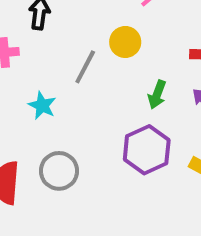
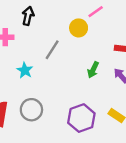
yellow circle: (125, 42) -> (79, 28), moved
purple hexagon: (147, 150) -> (81, 118), moved

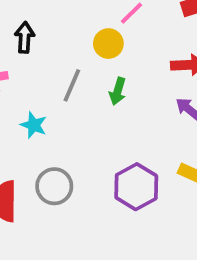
green arrow: (93, 70) -> (118, 91), moved

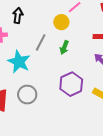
cyan star: (34, 125) -> (19, 62), size x1.6
purple hexagon: (136, 187) -> (71, 84), moved

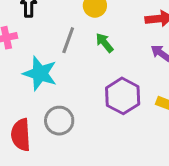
green arrow: (64, 47) -> (105, 43), turned 128

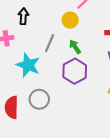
purple hexagon: (123, 96) -> (75, 71), moved

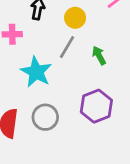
yellow circle: (70, 20) -> (75, 18), moved
purple hexagon: (75, 71) -> (96, 106), moved

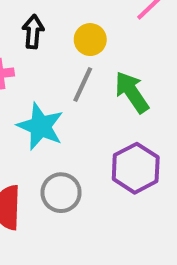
green arrow: (99, 55) -> (132, 92), size x1.5

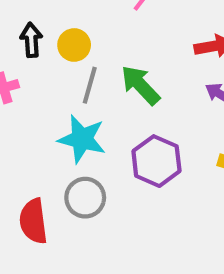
yellow circle: (90, 40) -> (74, 45), moved
cyan star: (40, 126) -> (82, 139), moved

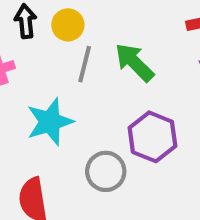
cyan star: (82, 139) -> (50, 122), moved, turned -30
gray circle: (85, 198) -> (106, 171), moved

